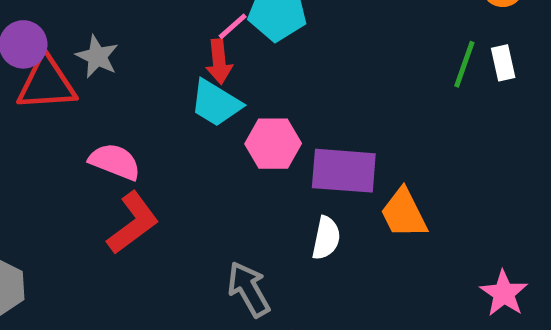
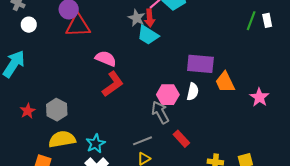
gray star: (97, 57) -> (137, 18), moved
pink hexagon: (273, 144) -> (168, 95), moved
pink star: (504, 293) -> (259, 97), moved

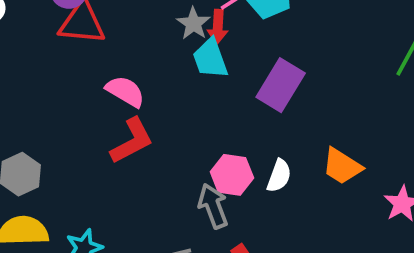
cyan trapezoid: (148, 35) -> (210, 58), turned 30
purple rectangle: (200, 64) -> (281, 85), moved, turned -72
orange trapezoid: (225, 82) -> (342, 166), turned -40

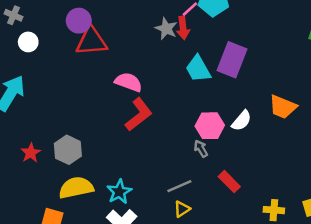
cyan trapezoid: (210, 58) -> (198, 69), moved
white semicircle: (279, 176) -> (242, 121), turned 30
gray arrow: (213, 206) -> (201, 149), size x0.6

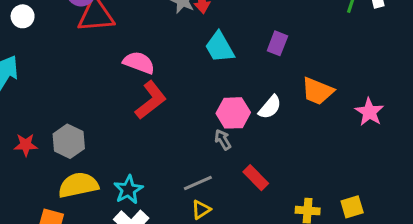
purple rectangle: (232, 60) -> (277, 43), moved, size x0.6
red star: (31, 153) -> (26, 145), turned 30

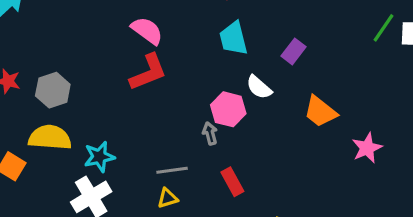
white semicircle: (270, 107) -> (259, 87), moved, turned 75

